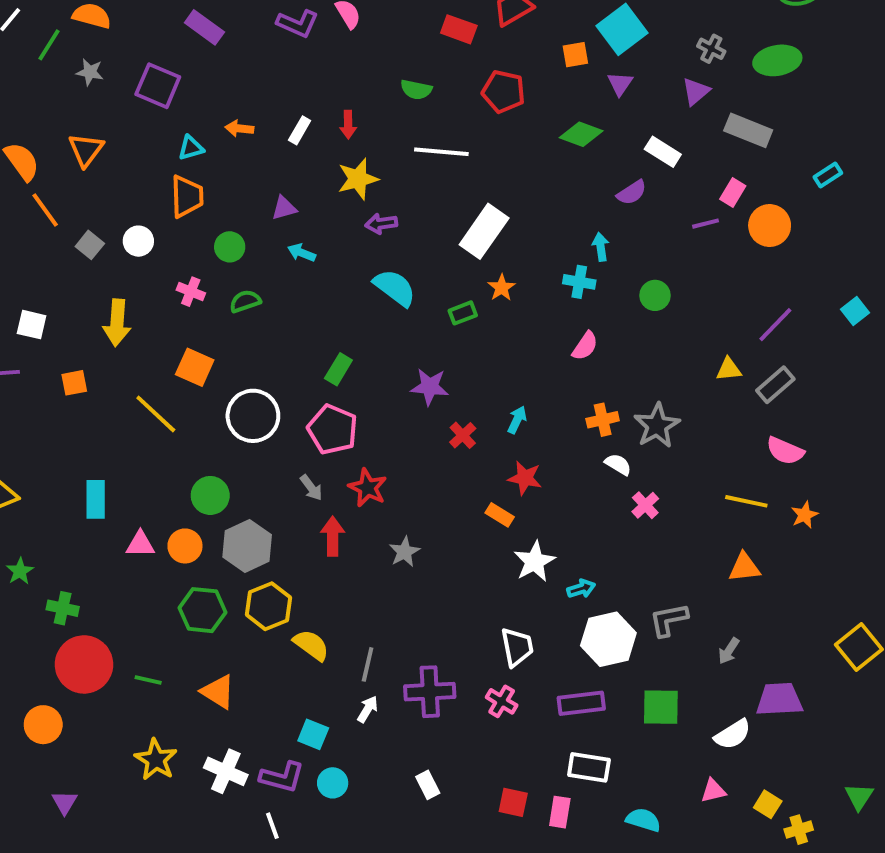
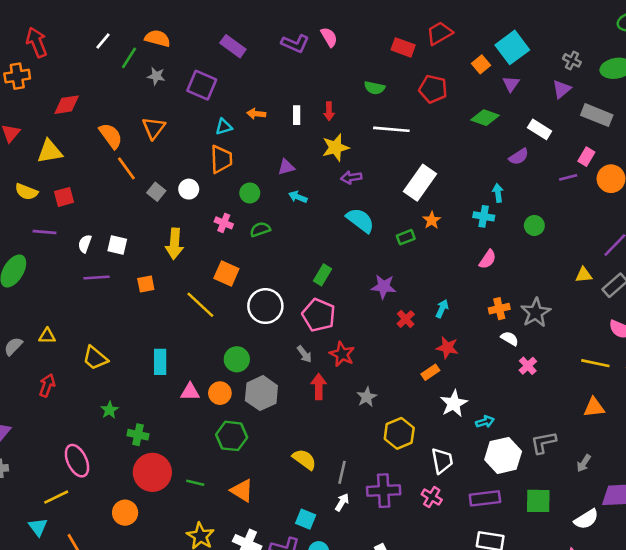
orange square: (575, 55) -> (481, 64), turned -30
white rectangle: (300, 130) -> (297, 115), turned -30
orange rectangle: (500, 515) -> (430, 372), turned -66
yellow hexagon: (268, 606) -> (399, 433), moved

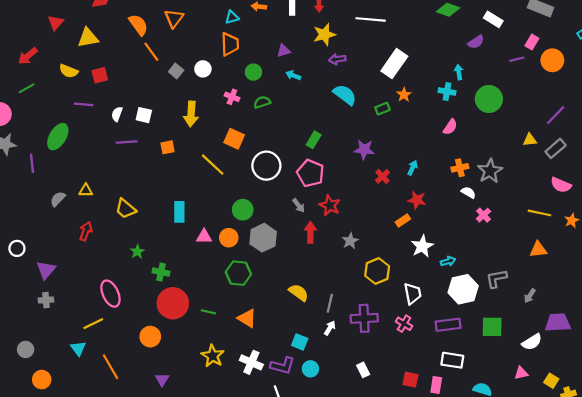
green circle: (534, 225) -> (489, 99), size x1.6

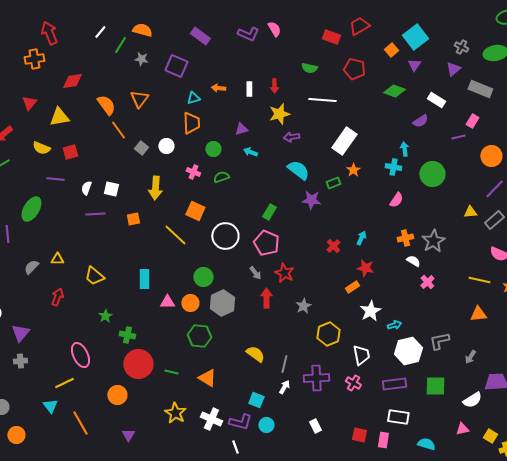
orange circle: (552, 60) -> (491, 156), moved
purple star: (364, 150) -> (311, 200), moved

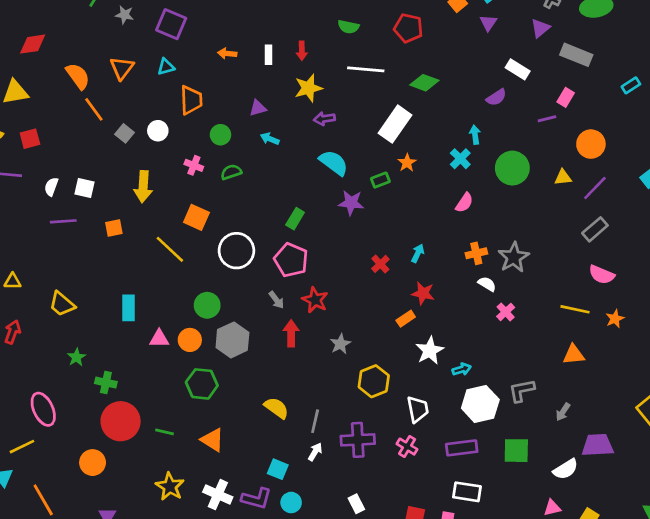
green diamond: (394, 91) -> (424, 83), moved
cyan triangle: (193, 98) -> (166, 67), moved
cyan cross: (393, 167) -> (460, 159), turned 35
yellow triangle: (470, 212) -> (563, 177), moved

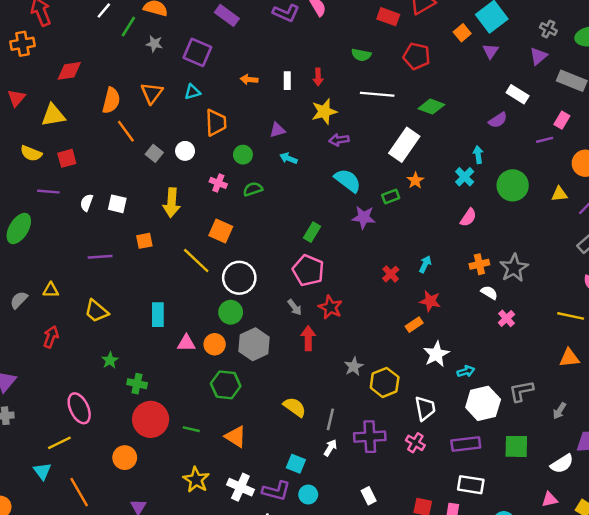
orange semicircle: (78, 76) -> (111, 100), turned 50
purple line: (63, 221) -> (100, 257), moved
white circle: (236, 251) -> (239, 278), moved
gray star: (340, 344) -> (354, 366), moved

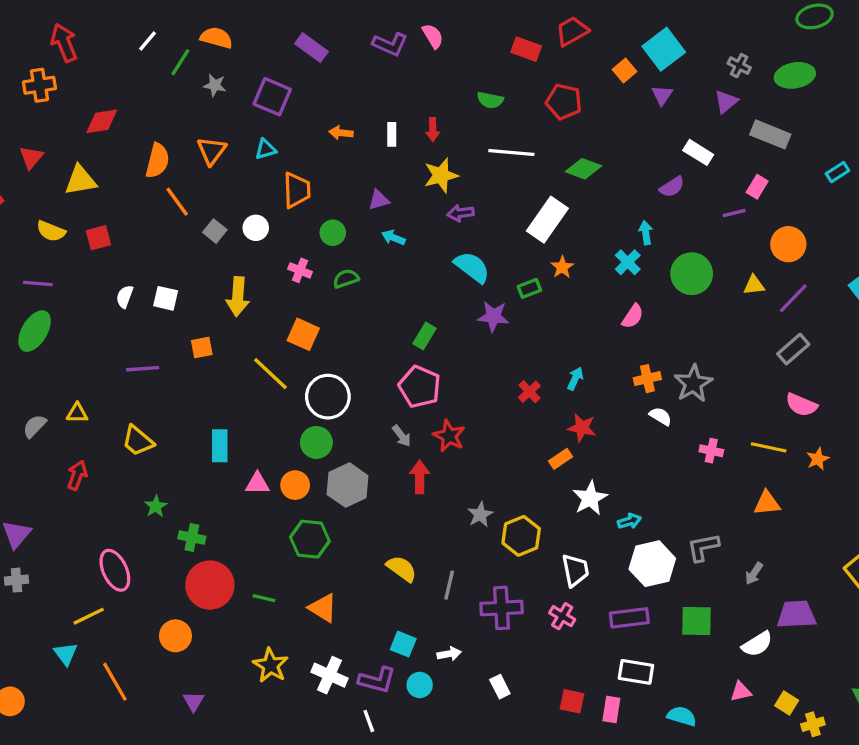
purple line: (48, 192) -> (38, 284), moved
pink cross: (506, 318) -> (711, 451), moved, turned -35
white arrow: (330, 448) -> (449, 654), moved, turned 49

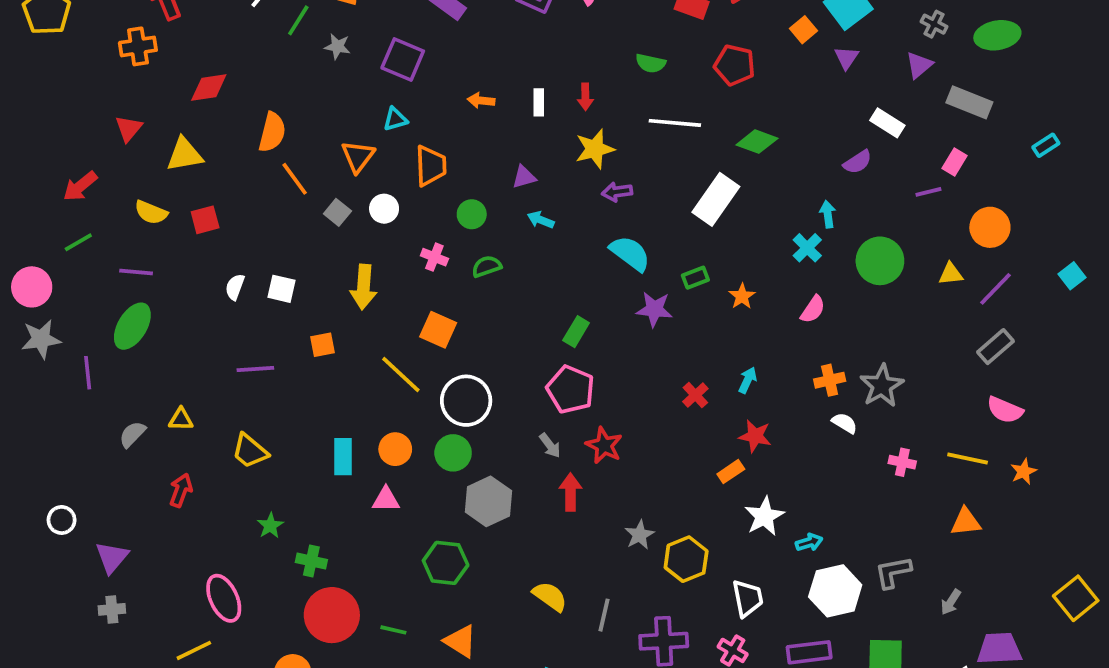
orange triangle: (212, 151) -> (358, 156), moved
orange star: (562, 267) -> (742, 296), moved
orange circle: (295, 485) -> (395, 449), moved

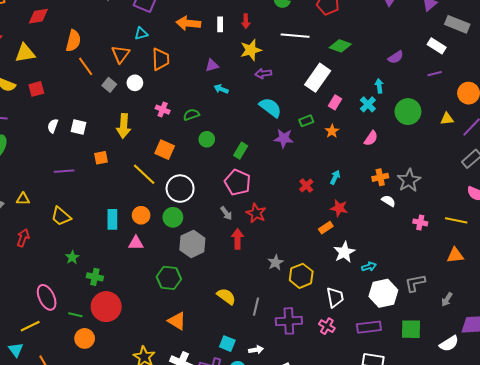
orange arrow: (481, 101) -> (188, 23), size x1.6
white rectangle: (887, 123) -> (437, 46), moved
pink rectangle: (955, 162) -> (335, 102), moved
green circle: (472, 214) -> (207, 139), moved
green line: (393, 630) -> (75, 315), moved

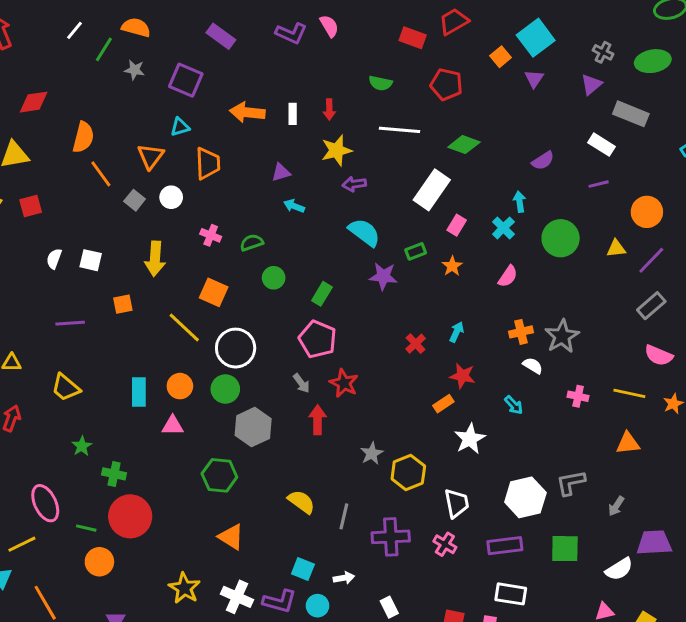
cyan arrow: (369, 267) -> (514, 405), moved, turned 64

